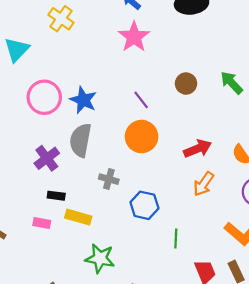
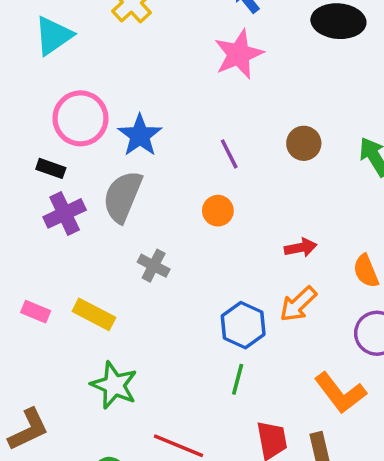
orange circle: (142, 137) -> (218, 211), size x0.6
red arrow: (198, 149) -> (301, 248), size x0.7
black rectangle: (56, 196) -> (51, 168), moved
blue hexagon: (144, 205) -> (243, 325), moved

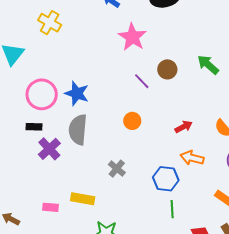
pink star: (239, 54) -> (132, 37), moved
purple line: (229, 154) -> (142, 81), moved
gray cross: (154, 266) -> (117, 169), moved, turned 30
orange arrow: (298, 304) -> (192, 158), turned 75

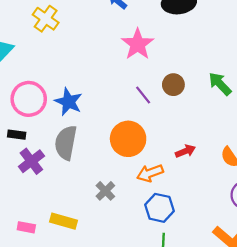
orange circle: (132, 121) -> (128, 139), size x1.8
orange arrow: (192, 158) -> (150, 173), moved, turned -40

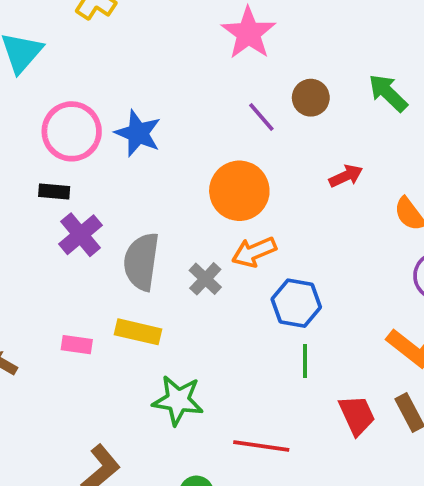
gray semicircle: (66, 143) -> (141, 262), moved
red arrow: (185, 151) -> (346, 176), moved
orange arrow: (150, 173) -> (254, 252), moved

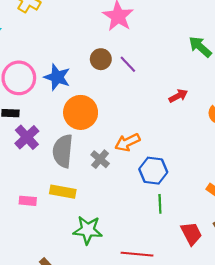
brown circle: (311, 98) -> (101, 59), moved
orange circle: (239, 191) -> (81, 112), moved

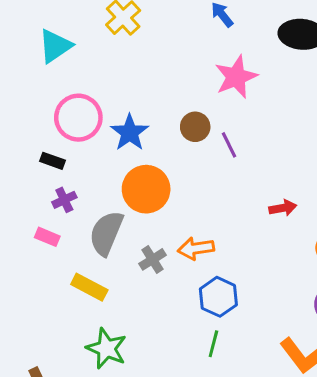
purple cross: (27, 137) -> (64, 200), size x0.7
pink rectangle: (28, 201) -> (47, 237), moved

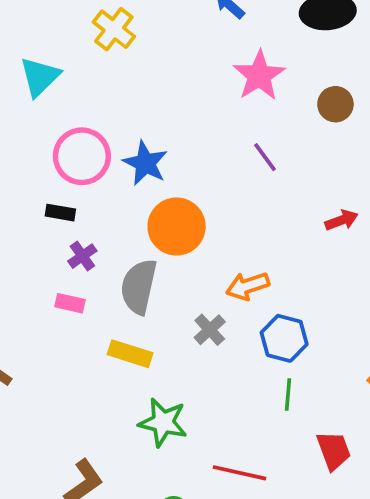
brown circle: (195, 127) -> (335, 104), moved
gray cross: (153, 259) -> (210, 330), moved

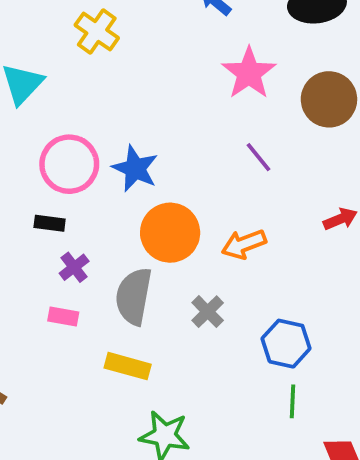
brown circle: (335, 104) -> (329, 99), size x1.5
orange arrow: (248, 286) -> (244, 244), moved
gray cross: (210, 330) -> (208, 312), moved

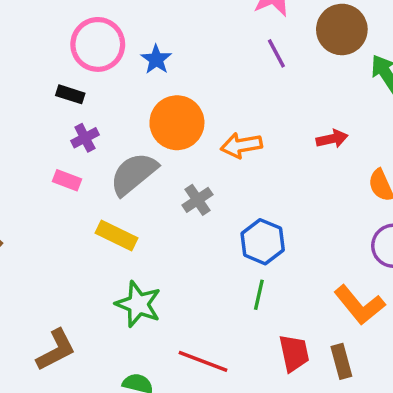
purple line: (258, 157) -> (276, 53), moved
blue star: (135, 169) -> (156, 59), size x0.7
gray semicircle: (134, 296) -> (134, 174), turned 30

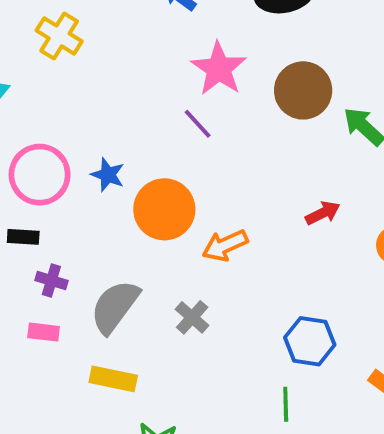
purple line: (276, 53) -> (198, 124), moved
orange circle: (177, 123) -> (164, 209), moved
purple cross: (85, 138) -> (51, 280), turned -32
blue hexagon: (263, 242) -> (310, 341), moved

